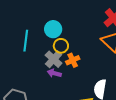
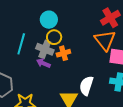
cyan line: (26, 41) -> (21, 44), moved
gray cross: (54, 59) -> (45, 49), turned -30

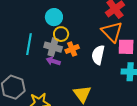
white semicircle: (86, 86) -> (98, 55), moved

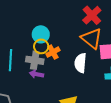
cyan circle: (54, 17) -> (41, 34), moved
orange cross: (72, 49) -> (53, 52), moved

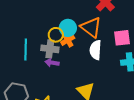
cyan circle: (41, 34) -> (68, 28), moved
orange triangle: (92, 38) -> (91, 27), moved

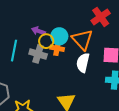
orange cross: (68, 40) -> (57, 48), turned 32
purple arrow: (52, 63) -> (38, 31), moved

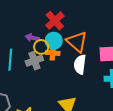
red cross: (101, 17) -> (55, 21), moved
gray cross: (38, 54) -> (34, 61), turned -30

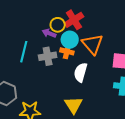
yellow circle: (41, 47) -> (58, 25), moved
white semicircle: (80, 65) -> (81, 72), moved

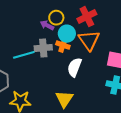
red cross: (74, 20) -> (87, 17), moved
cyan line: (24, 52) -> (24, 55), moved, turned 55

